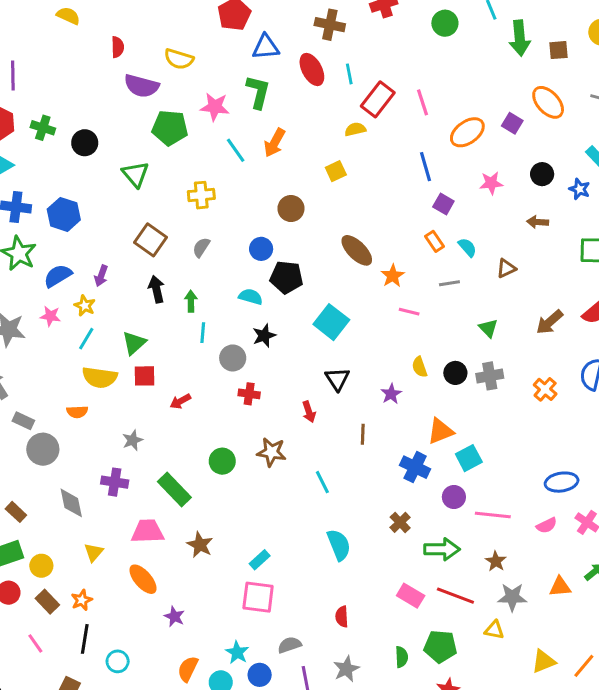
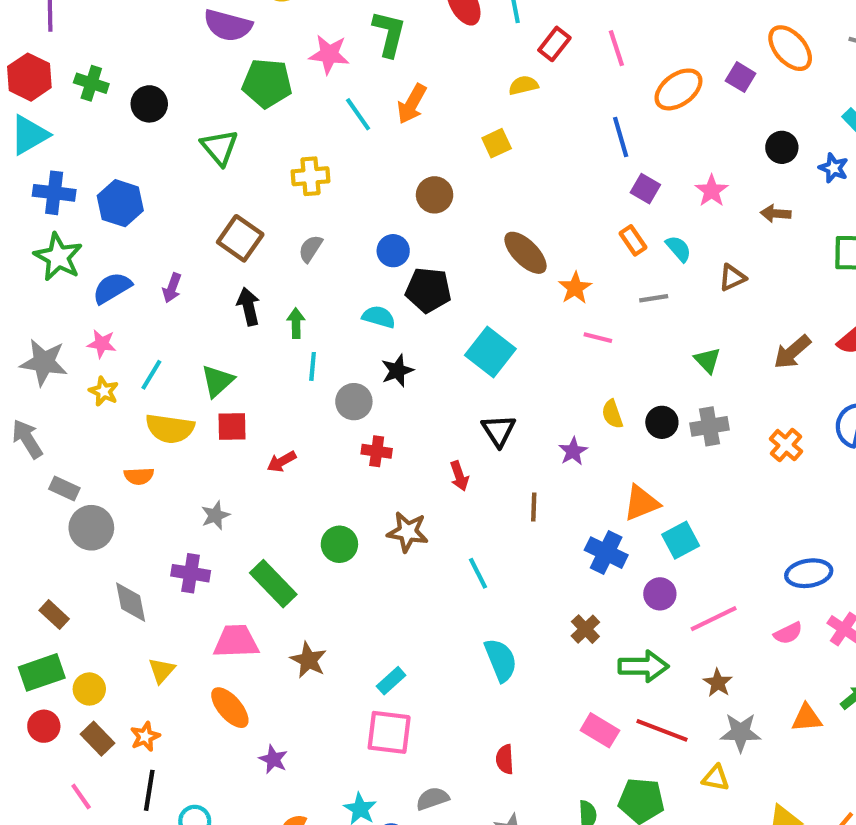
red rectangle: (378, 99) -> (554, 44), size x0.7
pink star: (491, 183) -> (712, 191), moved, turned -30
yellow star: (85, 306) -> (104, 391), moved
pink line: (493, 515) -> (714, 619), turned -32

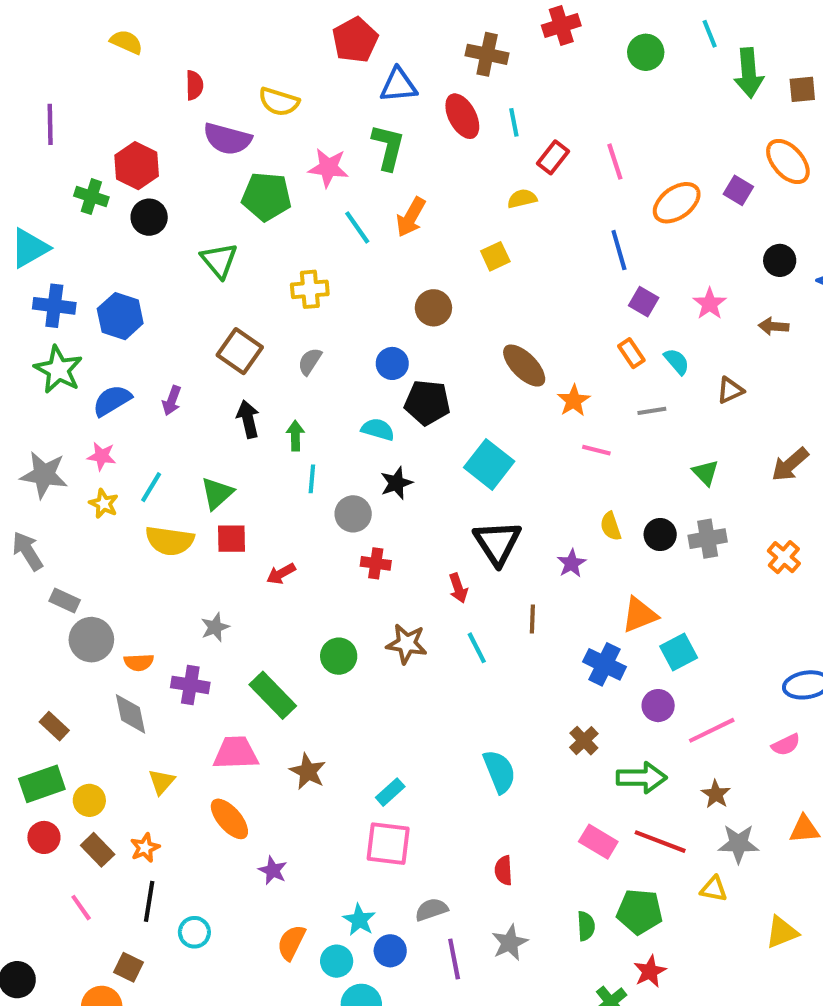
red hexagon: (29, 77) -> (137, 166), moved
black triangle: (499, 431) -> (497, 543), size x1.4
orange semicircle: (139, 476) -> (139, 662), moved
cyan line: (478, 573) -> (477, 648), moved

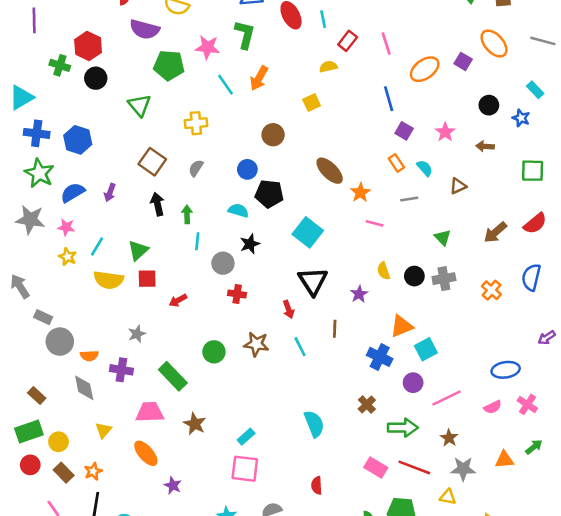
gray star: (44, 475) -> (30, 219), moved

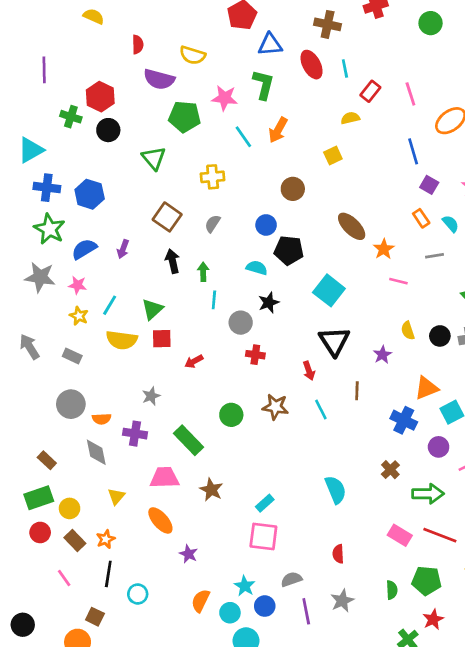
gray rectangle: (43, 317) -> (72, 356), moved

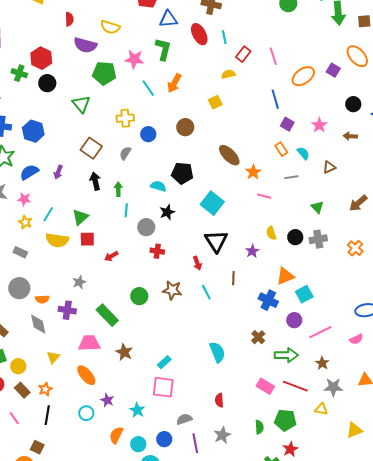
blue circle: (266, 225) -> (148, 134), moved
cyan star: (245, 586) -> (137, 410), moved
cyan circle: (138, 594) -> (86, 413), moved

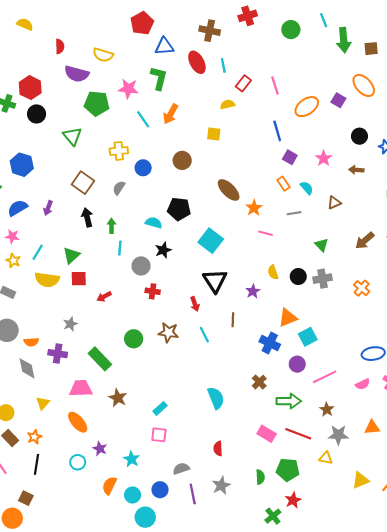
yellow square: (215, 102) -> (214, 134), turned 32
pink square: (163, 387) -> (159, 435), size x0.7

